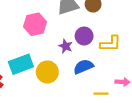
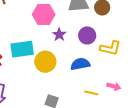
purple star: (66, 46) -> (59, 35), moved

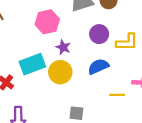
purple star: (59, 35) -> (63, 47), moved

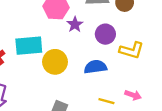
purple star: (63, 47) -> (75, 24), moved

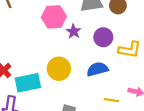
cyan rectangle: (29, 46) -> (28, 83), moved

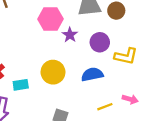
cyan rectangle: (28, 83) -> (21, 85), size x0.6
yellow line: (111, 100) -> (105, 107), turned -32

